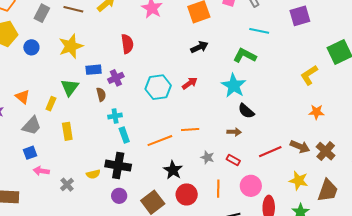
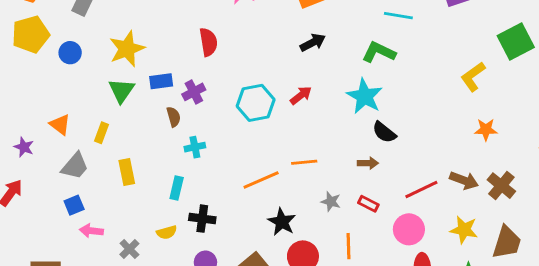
green triangle: (70, 87) -> (121, 91), moved
cyan rectangle: (124, 135) -> (177, 188), moved, turned 35
black cross: (118, 166) -> (202, 219), size x0.7
pink circle: (251, 186) -> (409, 229), moved

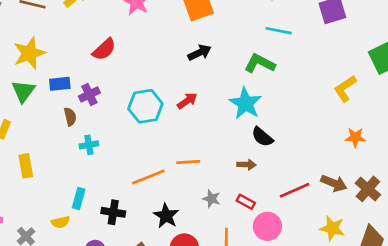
red semicircle: (208, 42) -> (104, 49), turned 55
cyan rectangle: (177, 188) -> (79, 199), moved
black cross: (202, 219) -> (113, 212), moved
pink circle: (409, 229) -> (267, 226), moved

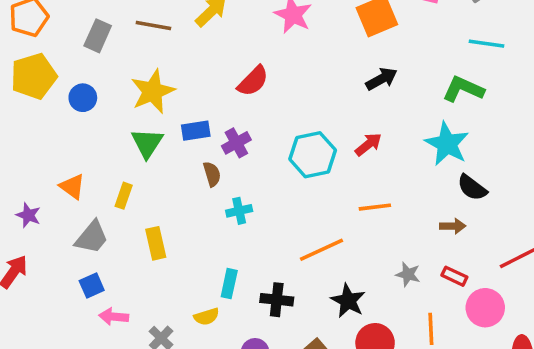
orange line: (188, 162) -> (375, 207), moved

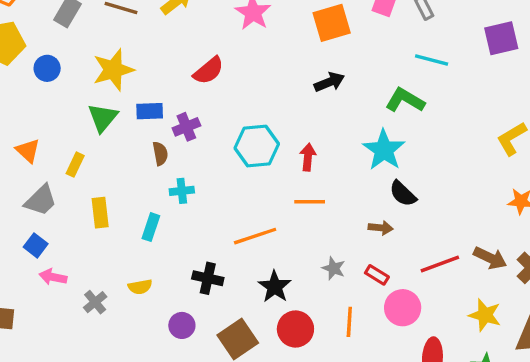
red arrow: (368, 144) -> (308, 157), moved, turned -52
cyan rectangle: (229, 284) -> (151, 227), moved
blue square: (92, 285) -> (36, 245), turned -35

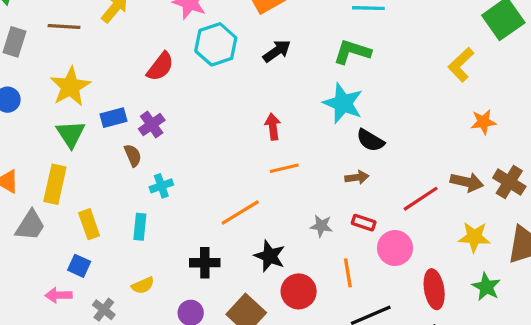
cyan hexagon: (257, 146) -> (216, 44), moved
yellow rectangle: (75, 165) -> (55, 184), size x1.6
blue square: (36, 245) -> (79, 266), moved

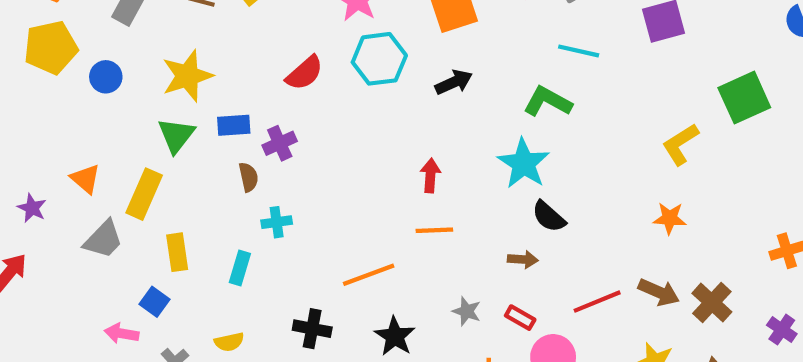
orange star: (483, 122) -> (670, 218), moved

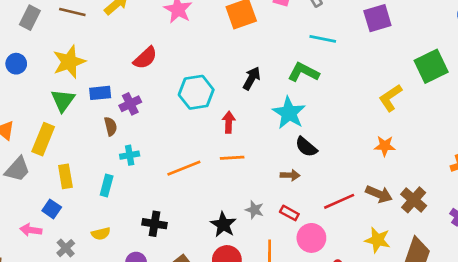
cyan hexagon: (379, 59) -> (196, 92), moved
black arrow: (454, 82) -> (252, 78), moved, turned -35
orange line: (369, 275) -> (184, 168), moved
black star: (395, 336) -> (223, 225), moved

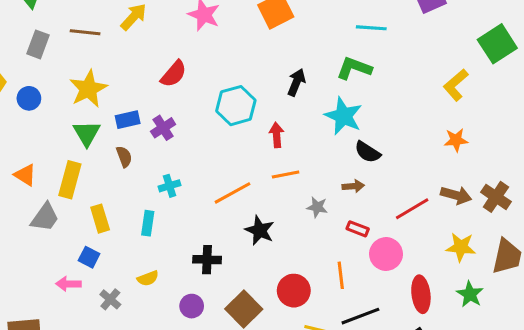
brown semicircle: (111, 126) -> (124, 157), moved
gray star: (254, 210) -> (317, 207), moved
black star: (223, 225) -> (260, 230), moved

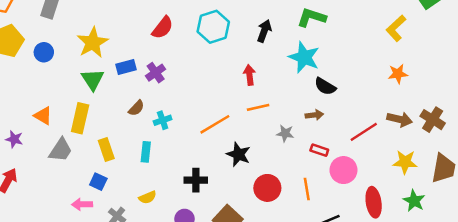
cyan hexagon: (236, 106) -> (213, 27), moved
brown semicircle: (124, 157) -> (136, 108), moved, turned 66
red circle: (294, 291) -> (267, 188), moved

